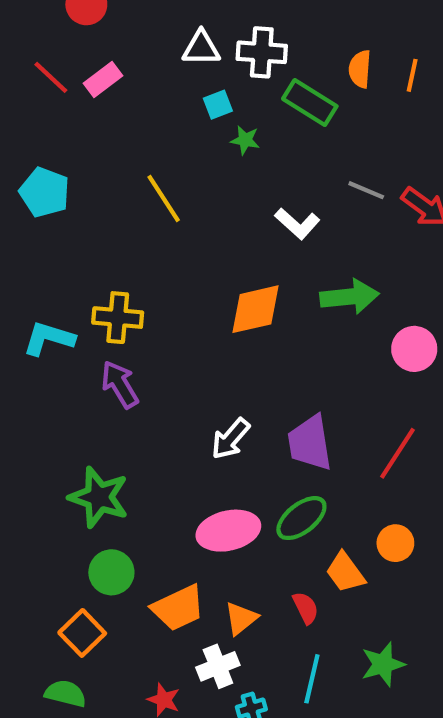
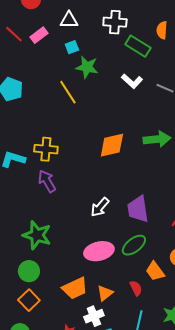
white triangle: (201, 48) -> (69, 20), moved
cyan square: (218, 105) -> (72, 47), moved
green star: (245, 140) -> (87, 67), moved, size x1.6
white L-shape: (297, 224) -> (132, 81), moved
green circle: (111, 572) -> (29, 271), moved

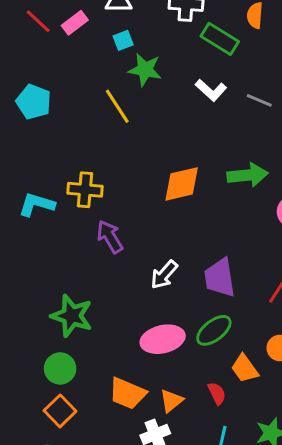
purple arrow: (47, 181) -> (110, 237), moved
orange trapezoid: (75, 288) -> (127, 393), turned 48

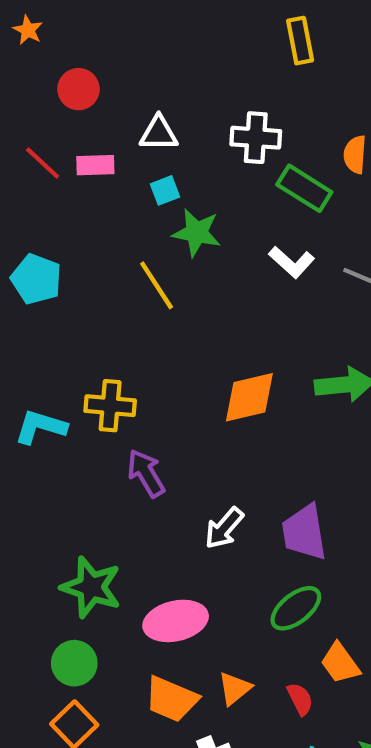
pink rectangle: (75, 23) -> (95, 165), turned 35
pink ellipse: (163, 339) -> (176, 621), moved
orange triangle: (171, 401) -> (235, 688), moved

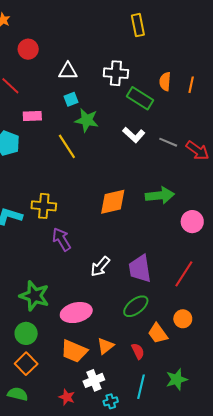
pink rectangle: (95, 165) -> (32, 116), moved

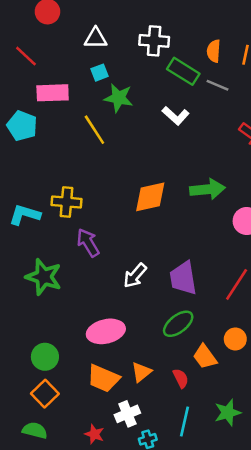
pink rectangle: (32, 116) -> (53, 93), size x1.4
gray line: (168, 142) -> (218, 85), moved
green star: (34, 296) -> (44, 277), moved

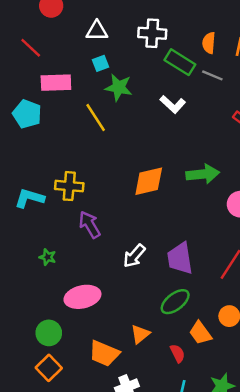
green star: (44, 277) -> (48, 257), size x0.5
pink ellipse: (106, 331) -> (82, 297), moved
orange triangle: (141, 372) -> (140, 334), moved

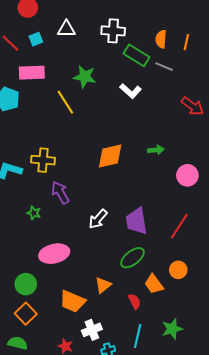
cyan square: (101, 63) -> (36, 39), moved
green arrow: (203, 174) -> (156, 150), size x0.6
green star: (48, 257) -> (34, 213), moved

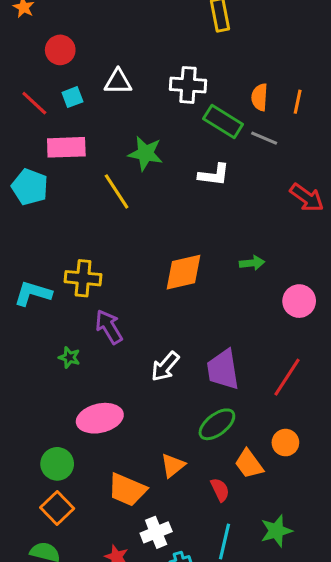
white L-shape: (130, 91) -> (214, 175), turned -35

